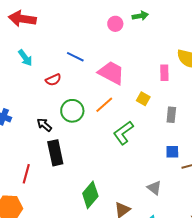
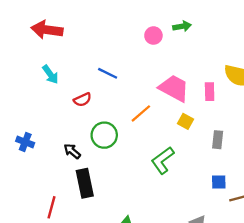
pink trapezoid: (111, 73) -> (174, 88), moved
orange line: (104, 105) -> (141, 113), moved

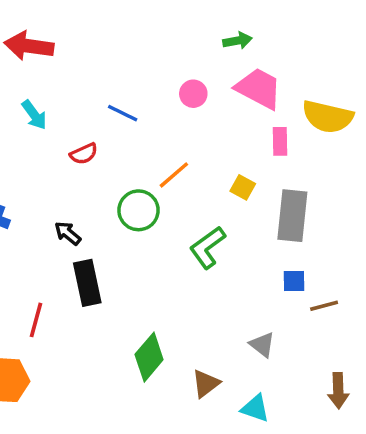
pink circle: (153, 36) -> (193, 94), moved
pink trapezoid: (174, 88) -> (259, 88), moved
green circle: (104, 135) -> (139, 210), moved
gray rectangle: (218, 140) -> (292, 216), size x1.8

